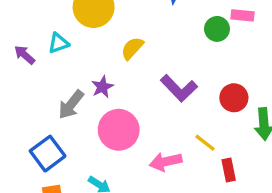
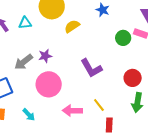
yellow semicircle: (132, 48) -> (72, 26), moved
red circle: (234, 98) -> (133, 78), moved

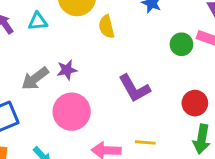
yellow semicircle: (72, 26) -> (107, 27), turned -70
yellow line: (99, 105) -> (145, 142), turned -48

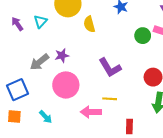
cyan triangle: (38, 21) -> (40, 21), turned -40
yellow line: (145, 142) -> (110, 99), moved

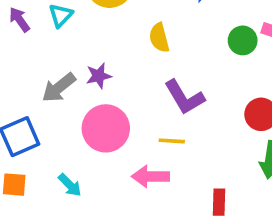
yellow semicircle: (89, 24) -> (159, 38), moved
yellow line: (110, 99) -> (172, 141), moved

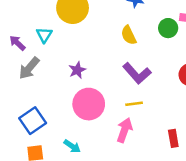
yellow semicircle: (159, 38) -> (129, 35), moved
gray arrow: (59, 88) -> (29, 68), moved
pink arrow: (150, 176) -> (124, 130), turned 120

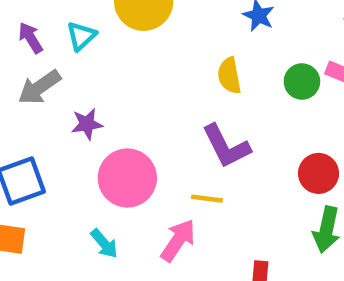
purple star: (77, 70) -> (87, 124), moved
cyan arrow: (72, 146) -> (104, 244), moved

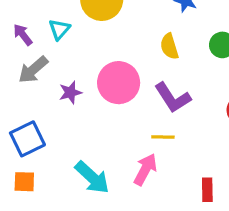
pink circle: (127, 178) -> (119, 83), moved
cyan arrow: (104, 244) -> (92, 177), size x1.6

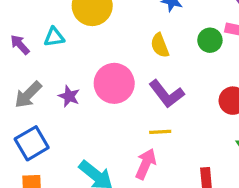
cyan triangle: (59, 29) -> (54, 37), turned 45
gray arrow: (33, 70) -> (28, 95), moved
purple star: (70, 92) -> (69, 96), turned -30

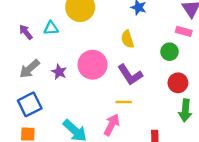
green circle: (210, 40) -> (170, 52), moved

